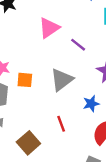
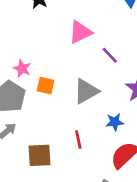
brown square: (28, 143) -> (39, 155), turned 30

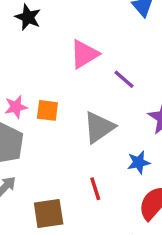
pink star: (22, 69) -> (16, 107), turned -30
orange square: (45, 86) -> (47, 110), moved

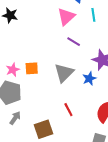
pink triangle: (84, 54) -> (66, 17), moved
blue star: (139, 162) -> (89, 79), moved

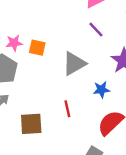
blue star: (89, 79) -> (101, 90), moved

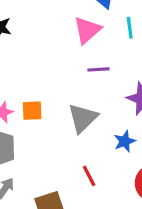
purple line: (96, 30) -> (98, 69), turned -35

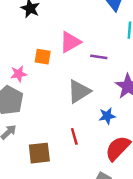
pink triangle: (87, 30) -> (70, 42), moved
orange square: (32, 111) -> (43, 57), moved

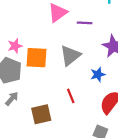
orange square: (43, 57) -> (37, 58), moved, size x1.5

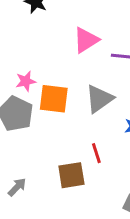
gray arrow: (12, 99) -> (17, 187), moved
brown square: (41, 114) -> (71, 175), moved

